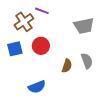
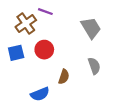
gray trapezoid: (84, 26) -> (91, 28), turned -110
brown semicircle: (67, 66) -> (64, 77), moved

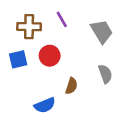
purple line: (45, 12) -> (62, 19), moved, turned 40
brown cross: (26, 24) -> (29, 27), turned 36

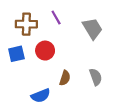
gray semicircle: (105, 74) -> (96, 77), moved

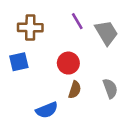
purple line: (56, 18) -> (77, 21), moved
red circle: (45, 51) -> (68, 63), moved

